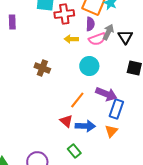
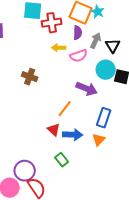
pink semicircle: (97, 39) -> (79, 56), moved
cyan circle: (89, 66) -> (106, 70), moved
purple arrow: (106, 94) -> (87, 89), moved

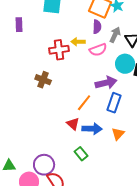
red cross: (52, 23) -> (59, 50), moved
brown cross: (30, 77) -> (43, 80), moved
purple arrow: (87, 89) -> (106, 83), turned -35
blue rectangle: (104, 118) -> (114, 103), moved

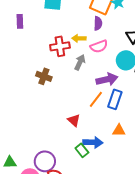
gray arrow: (115, 35) -> (80, 62), moved
orange line: (84, 103) -> (96, 99), moved
blue arrow: (92, 129) -> (93, 142), moved
orange triangle: (118, 134) -> (119, 130), turned 48

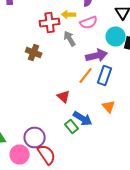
gray arrow: (80, 62) -> (70, 38), turned -56
orange triangle: (119, 130) -> (109, 106), turned 48
blue arrow: (93, 142) -> (83, 118), turned 30

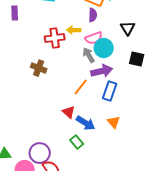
cyan circle: (116, 36) -> (104, 48), moved
gray arrow: (70, 38) -> (89, 55), moved
orange line: (86, 76) -> (81, 87), moved
blue arrow: (83, 118) -> (86, 123), moved

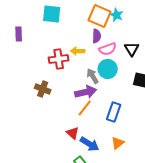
pink semicircle: (94, 38) -> (108, 49), moved
purple arrow: (102, 71) -> (86, 92), moved
orange triangle: (114, 122) -> (118, 143), turned 32

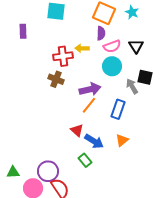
cyan star: (117, 15) -> (132, 12), moved
gray arrow: (93, 76) -> (132, 86), moved
brown cross: (43, 89) -> (56, 79), moved

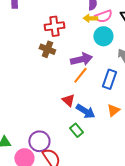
yellow arrow: (82, 48) -> (90, 18), moved

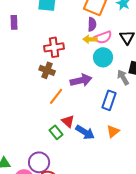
orange line: (80, 75) -> (56, 96), moved
green rectangle: (76, 130) -> (56, 132), moved

